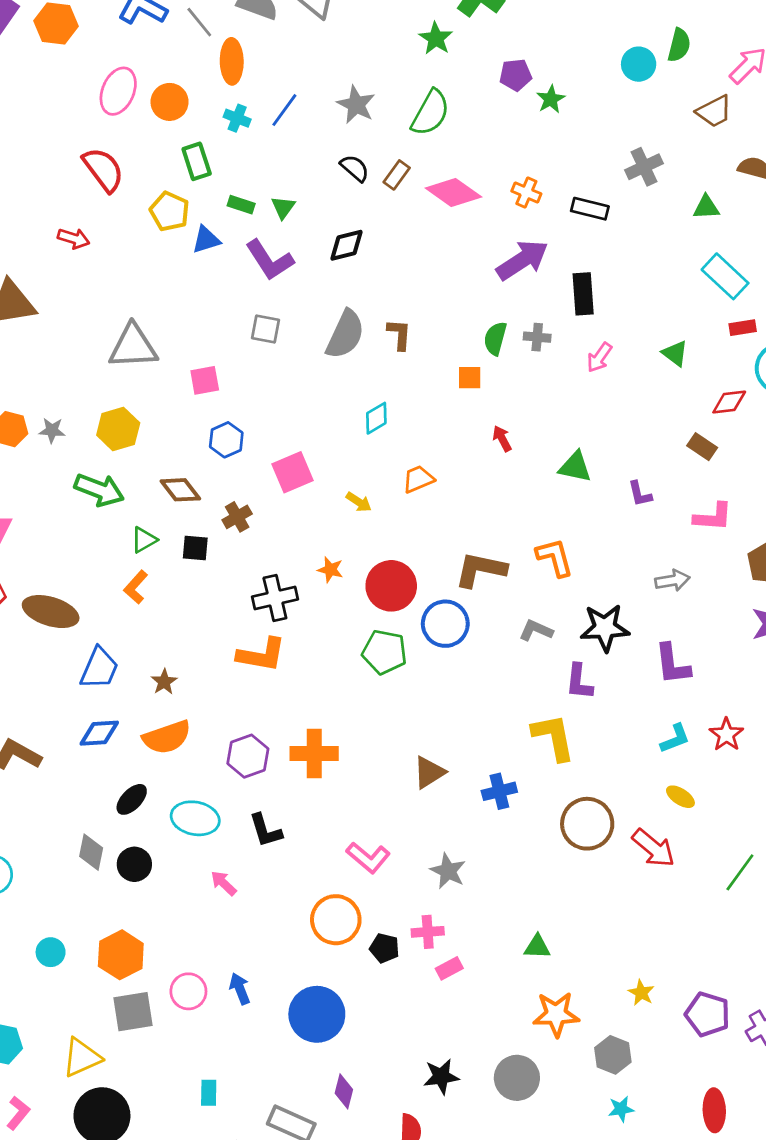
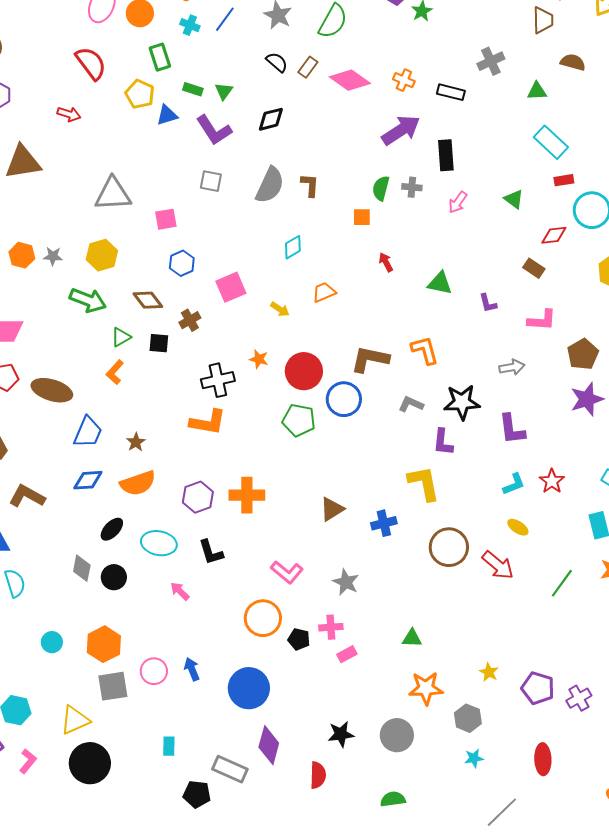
brown trapezoid: (714, 111) -> (543, 20), turned -64
purple diamond: (344, 1091) -> (269, 745), size x1.5

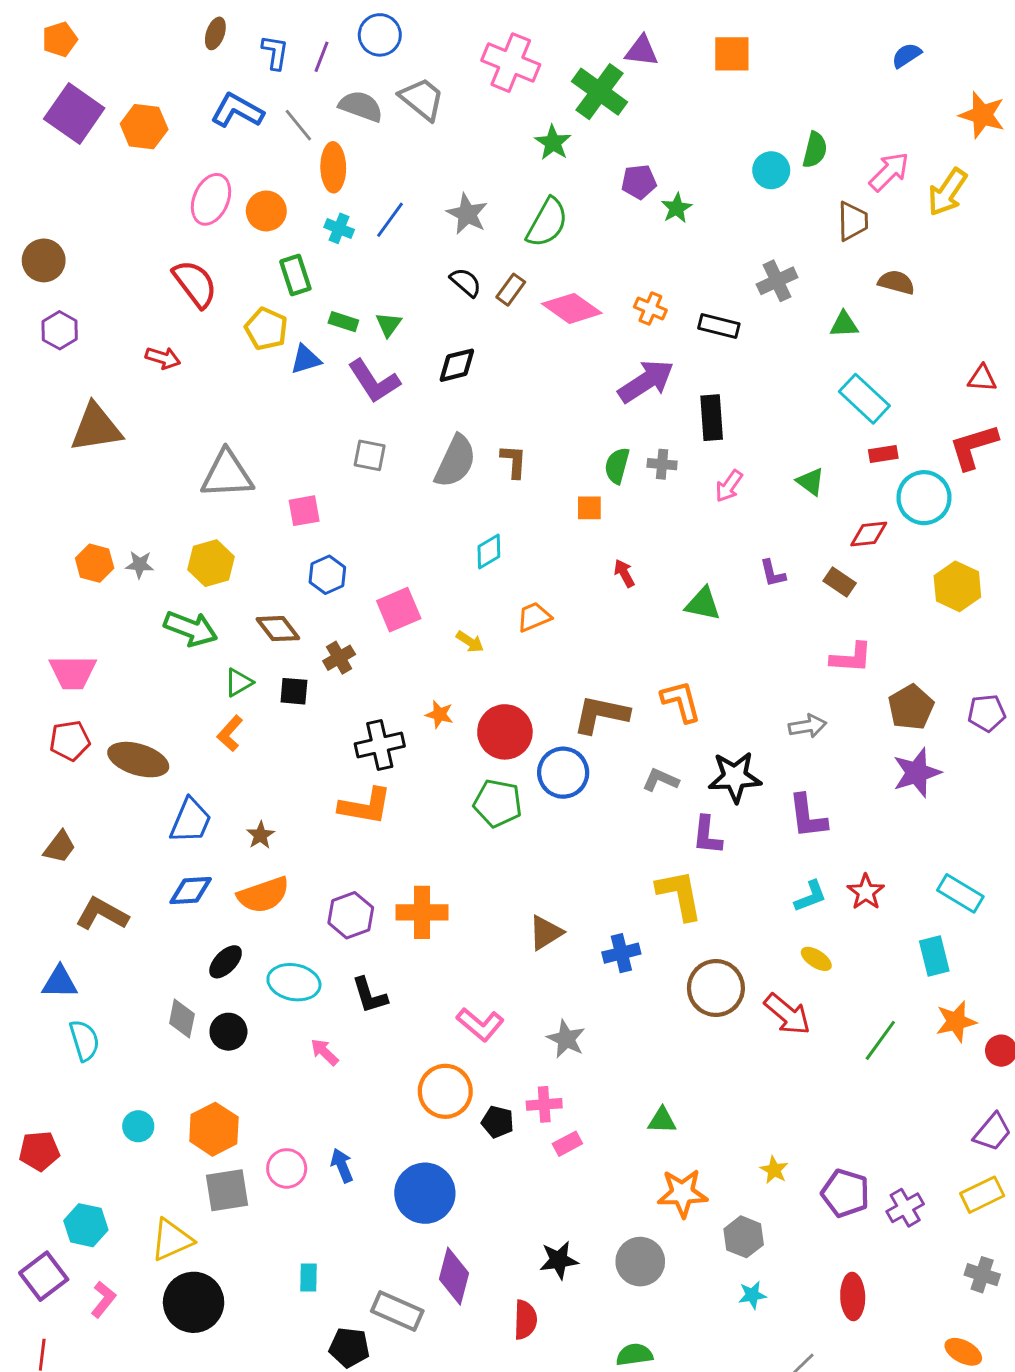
purple L-shape: (488, 303) -> (773, 573), moved

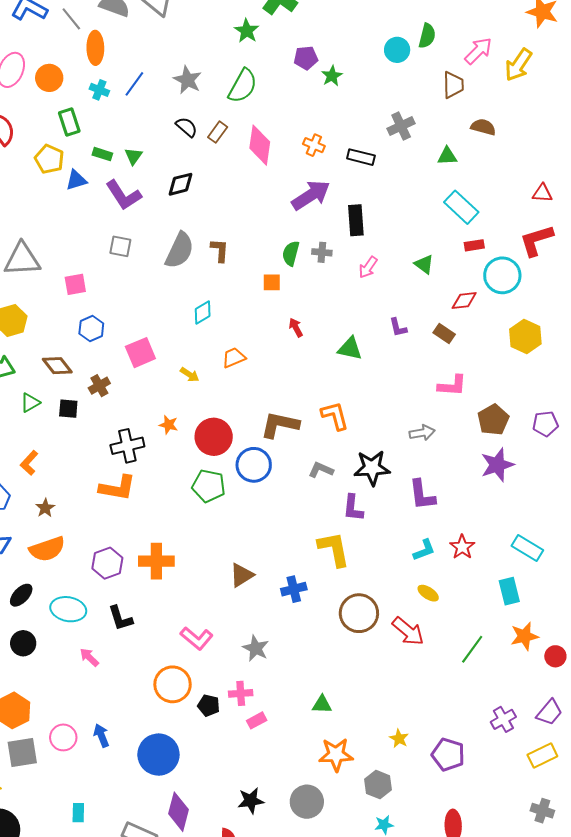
pink diamond: (572, 308) -> (260, 145), turned 63
orange L-shape: (230, 733) -> (29, 463), moved
purple cross: (905, 1208) -> (503, 719), moved

